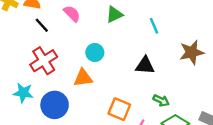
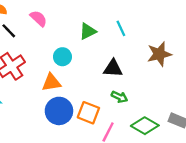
green triangle: (114, 14) -> (88, 31), moved
green arrow: (161, 100) -> (119, 97), moved
blue circle: (55, 105) -> (59, 111), moved

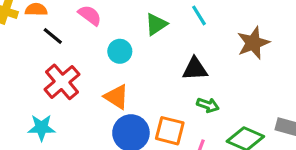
cyan circle: (62, 57) -> (120, 51), moved
orange triangle: (51, 82) -> (117, 97), turned 48

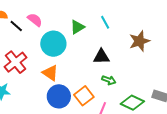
black line: (53, 36) -> (16, 26), moved
cyan circle: (120, 51) -> (53, 44), size x1.6
orange square: (170, 131) -> (84, 96), turned 36

